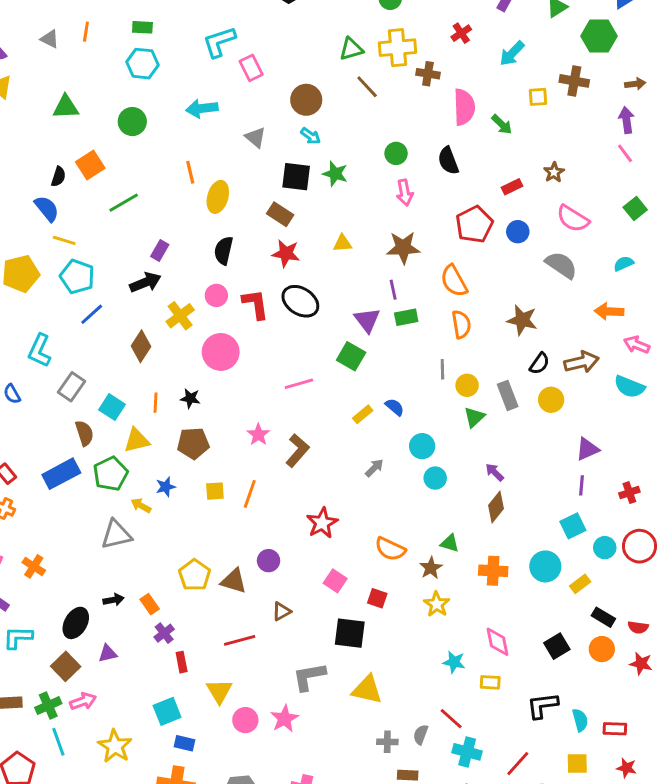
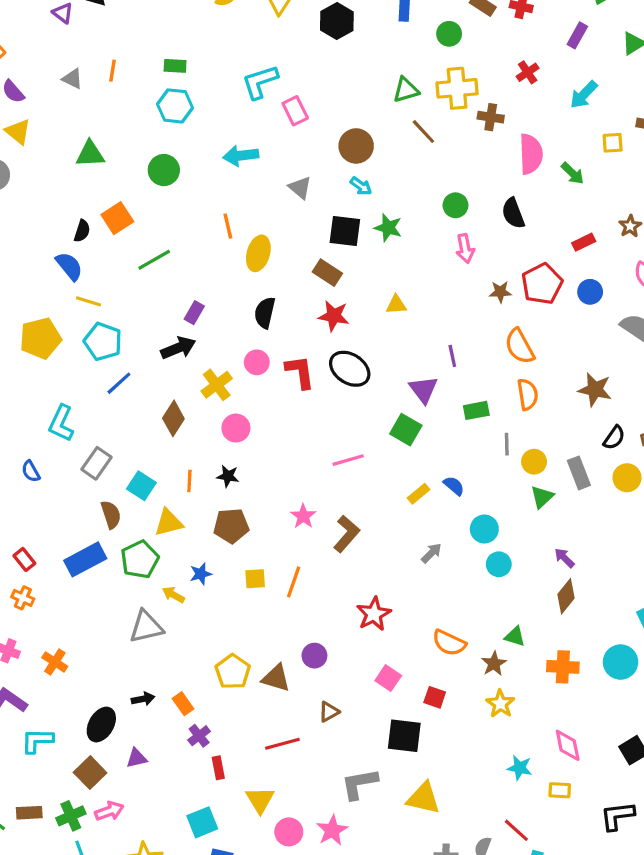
brown star: (403, 248) -> (500, 292), moved, size x0.6
green rectangle: (406, 317) -> (476, 410), moved
pink circle: (221, 352) -> (236, 428), moved, size x0.7

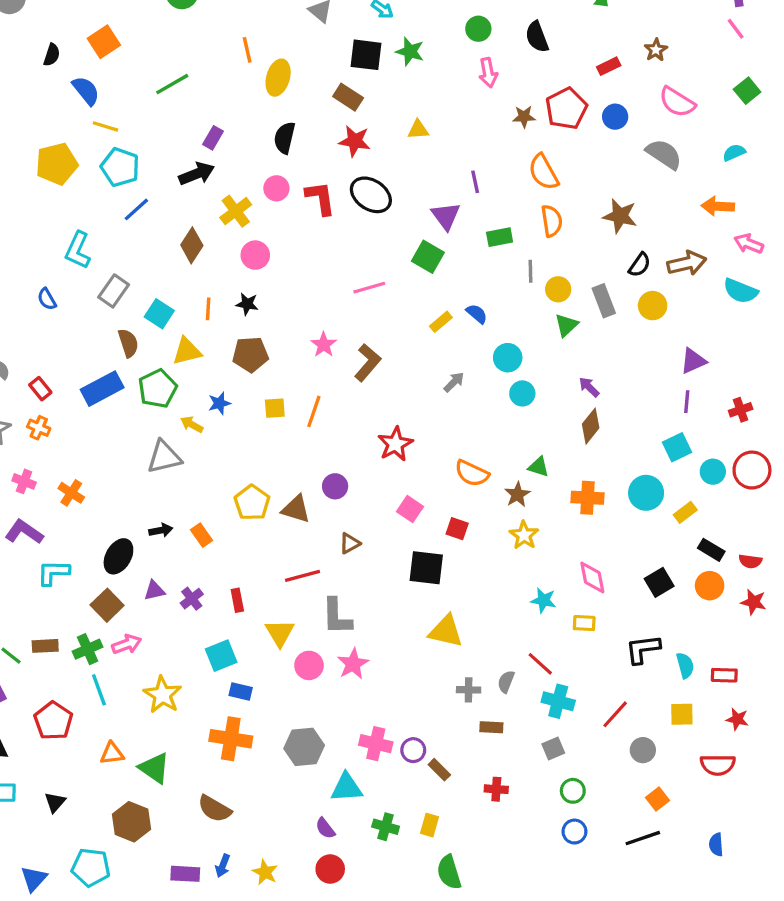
orange square: (117, 218) -> (104, 42), moved
black semicircle: (82, 231) -> (52, 55), moved
purple cross: (199, 736) -> (192, 599), moved
gray L-shape: (359, 784) -> (337, 617), moved, turned -81

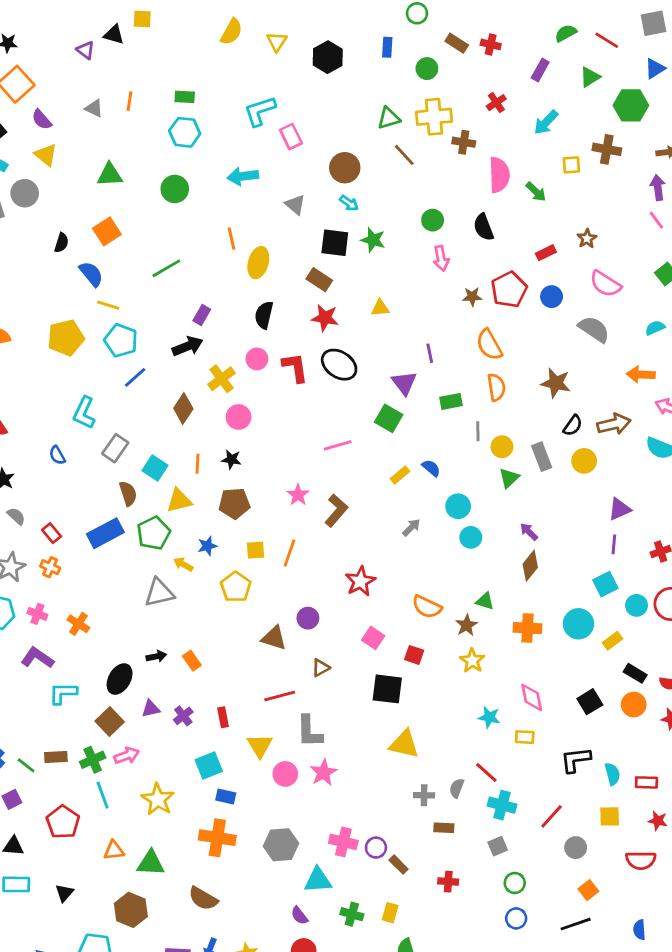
yellow pentagon: (252, 503) -> (236, 587), moved
green triangle: (154, 768) -> (151, 863), turned -32

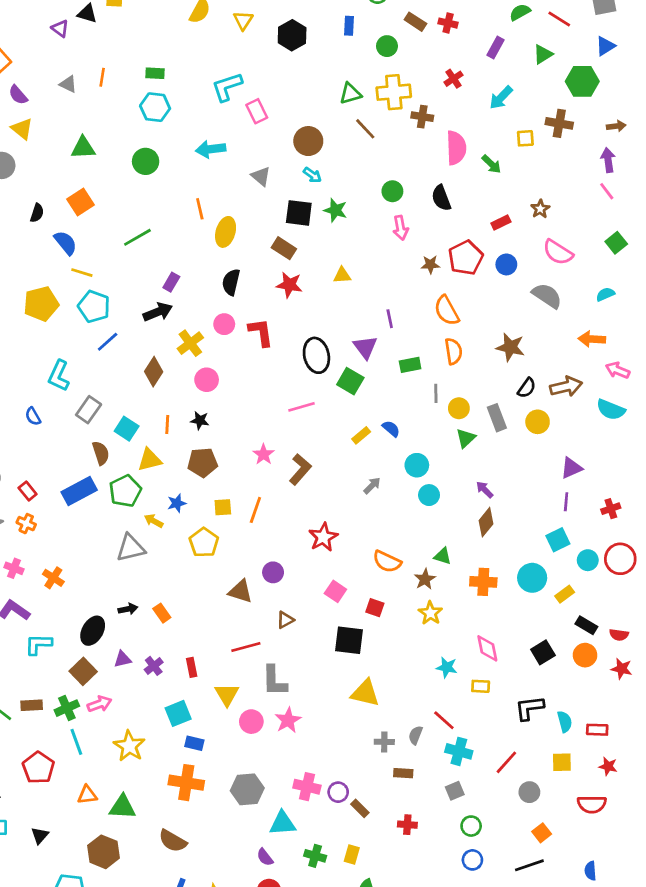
black ellipse: (339, 365) -> (316, 355), moved, turned 44

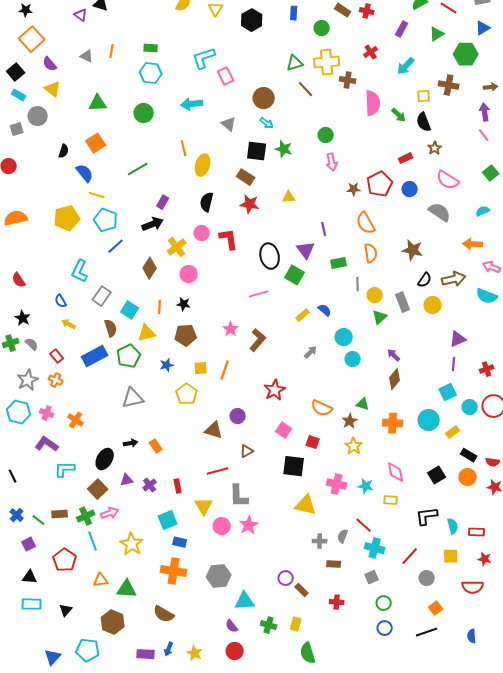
black semicircle: (441, 198) -> (424, 122), moved
yellow arrow: (154, 521) -> (69, 324), moved
pink cross: (307, 787) -> (337, 484), moved

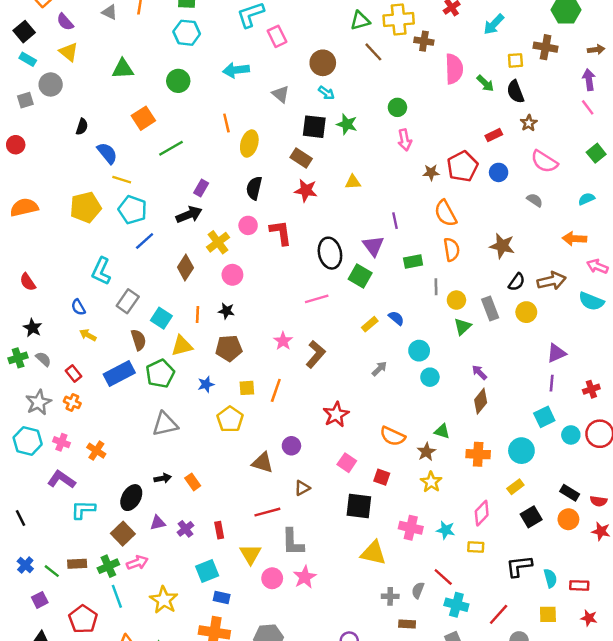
orange square: (96, 143) -> (143, 118), moved
gray semicircle: (440, 212) -> (535, 200), size x0.6
yellow rectangle: (453, 432) -> (515, 487), moved
pink diamond: (396, 472) -> (482, 513), turned 55

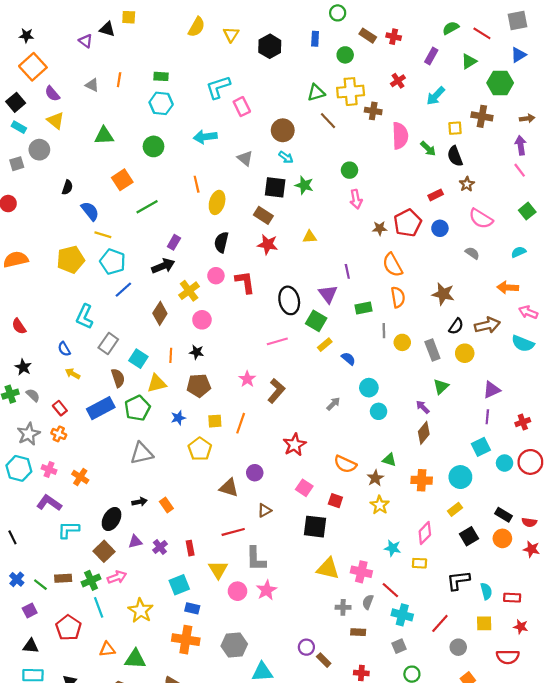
yellow rectangle: (370, 324) -> (325, 345), moved
green triangle: (462, 327) -> (441, 387), moved
pink cross: (411, 528) -> (361, 572), moved

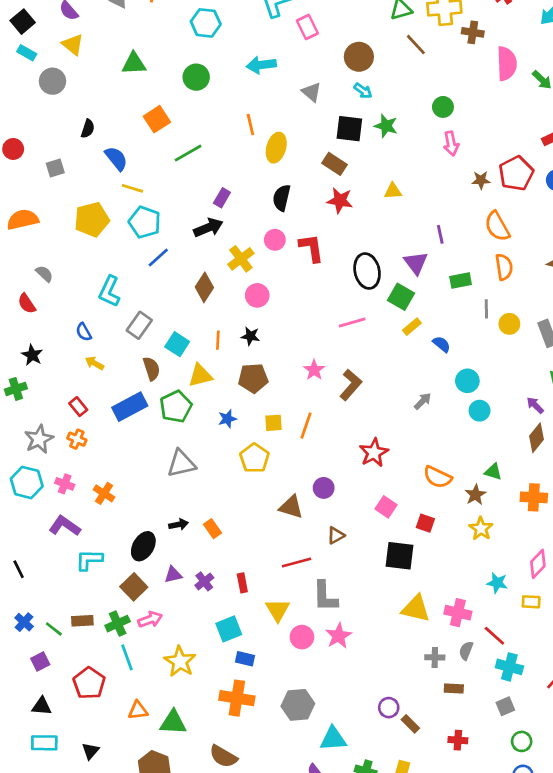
gray square: (17, 164) -> (55, 168), moved
gray semicircle: (33, 395) -> (44, 274), moved

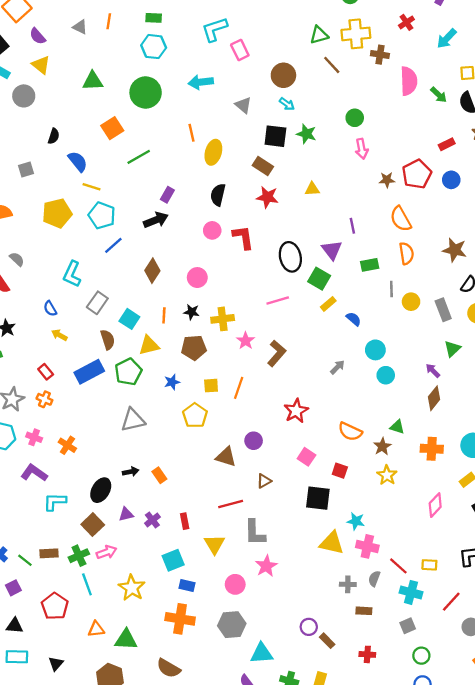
green circle: (196, 77) -> (146, 93), size x1.4
yellow cross: (241, 259) -> (223, 319), moved, turned 30
cyan star: (497, 583) -> (356, 521), moved
yellow rectangle: (531, 602) -> (429, 565), moved
pink circle: (302, 637) -> (235, 584), moved

